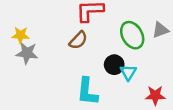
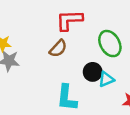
cyan triangle: (128, 72) -> (106, 79), turned 35

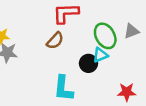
cyan triangle: (106, 79) -> (100, 55), moved

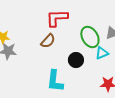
cyan triangle: (100, 55) -> (102, 53), moved

